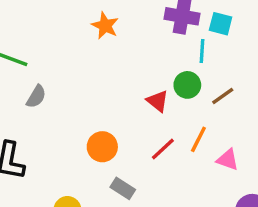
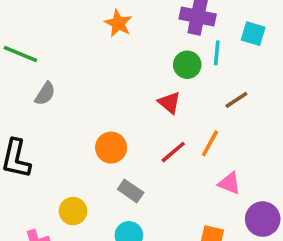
cyan square: (221, 24) -> (253, 34), moved
green circle: (187, 85) -> (187, 65), moved
pink triangle: (228, 160) -> (229, 183), moved

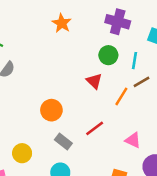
cyan line: (217, 53) -> (134, 61), moved
orange line: (210, 143) -> (121, 96), moved
red line: (173, 152) -> (95, 128), moved

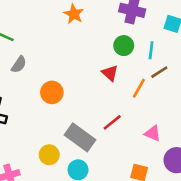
orange circle: (51, 110) -> (52, 92), moved
gray rectangle: (63, 141) -> (80, 137), size x1.6
yellow circle: (22, 153) -> (49, 155), moved

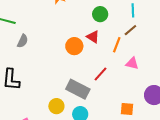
cyan line: (151, 50) -> (133, 10), moved
orange circle: (52, 92) -> (74, 46), moved
pink triangle: (153, 133) -> (132, 63), moved

